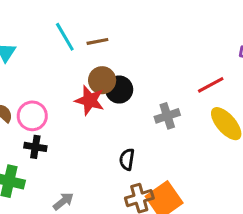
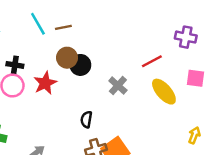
red star: (90, 100) -> (45, 83), moved, turned 30
gray cross: (167, 116) -> (118, 86), turned -30
black cross: (35, 147) -> (15, 65), moved

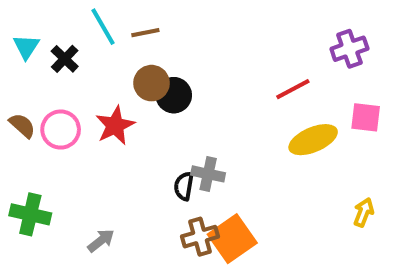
purple cross: (186, 37) -> (349, 49), turned -30
black cross: (15, 65) -> (65, 59), moved, turned 35
gray cross: (118, 86) -> (208, 174), moved, turned -30
yellow ellipse: (164, 92) -> (313, 140), turned -72

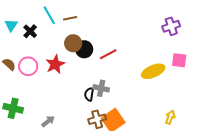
red line: (293, 89) -> (108, 54), moved
yellow arrow: (364, 212) -> (170, 117), moved

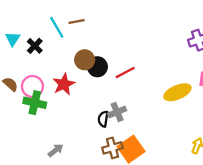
brown line: (70, 18) -> (77, 22), moved
gray cross: (101, 88) -> (117, 112), turned -35
green cross: (13, 108) -> (35, 103), moved

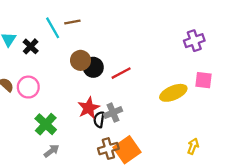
red star: (64, 84) -> (89, 108), moved
green cross: (35, 103) -> (46, 124), moved, turned 30

